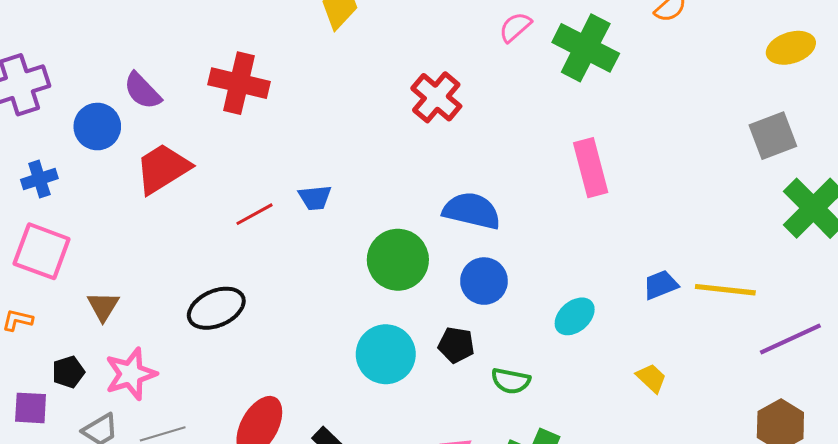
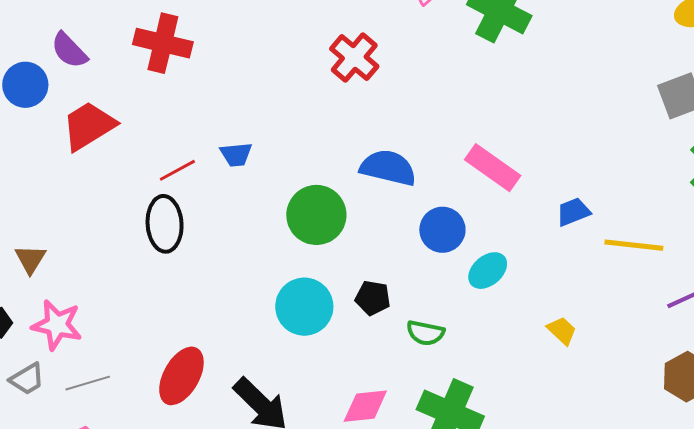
pink rectangle: (591, 168) -> (493, 168), moved, turned -40
blue circle: (484, 281) -> (442, 230), moved
blue trapezoid: (661, 285) -> (573, 212), moved
black ellipse: (216, 308) -> (165, 224), moved, turned -70
pink star: (131, 374) -> (57, 325), turned 30

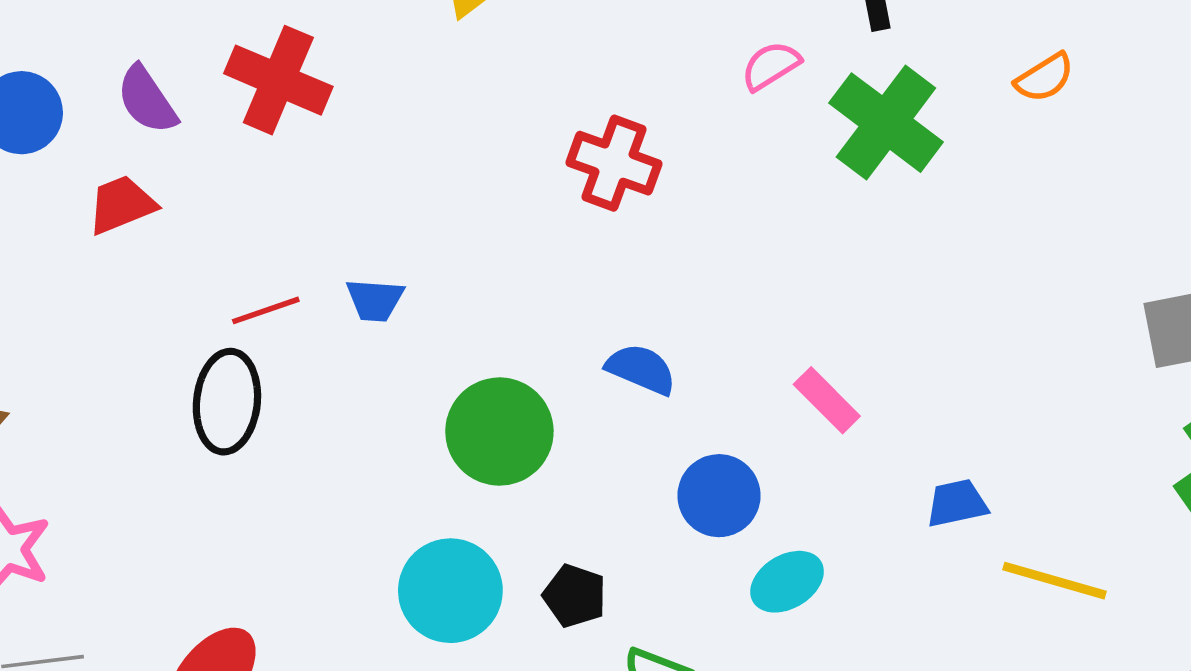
purple semicircle: (69, 50) -> (147, 100), moved
red cross: (354, 58) -> (614, 163), turned -30
red trapezoid: (89, 126) -> (122, 205), size x0.7
blue semicircle: (388, 168) -> (641, 369), size x0.7
pink rectangle: (493, 168) -> (827, 400), size x0.7

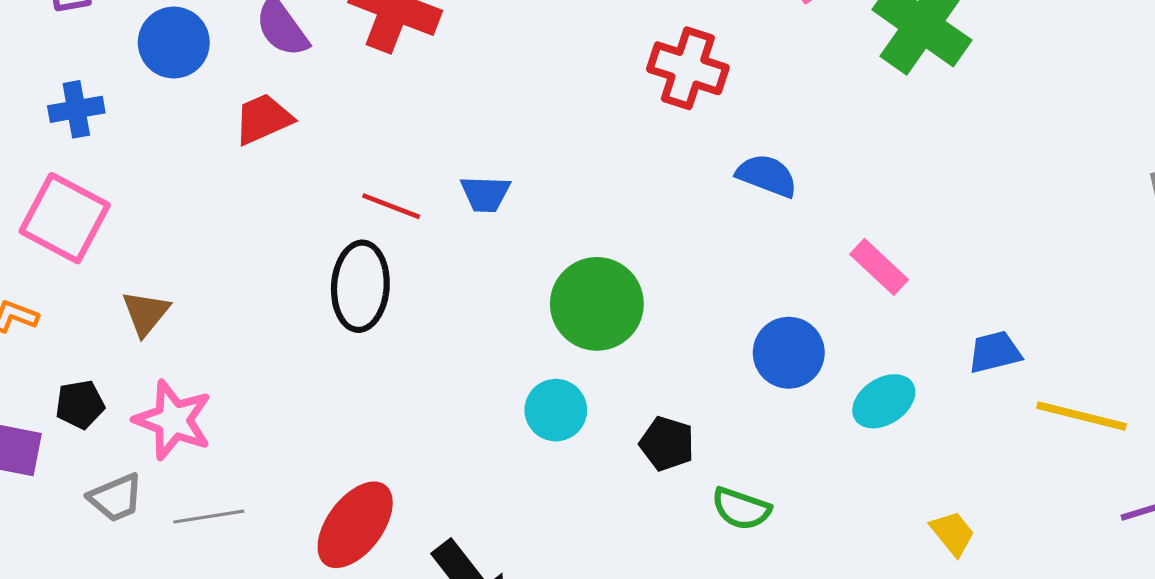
red line: (266, 310) -> (391, 206), turned 42
blue semicircle: (641, 369) -> (767, 176), moved
cyan ellipse: (787, 582) -> (884, 401), moved
cyan circle: (450, 591) -> (556, 410), moved, size x0.7

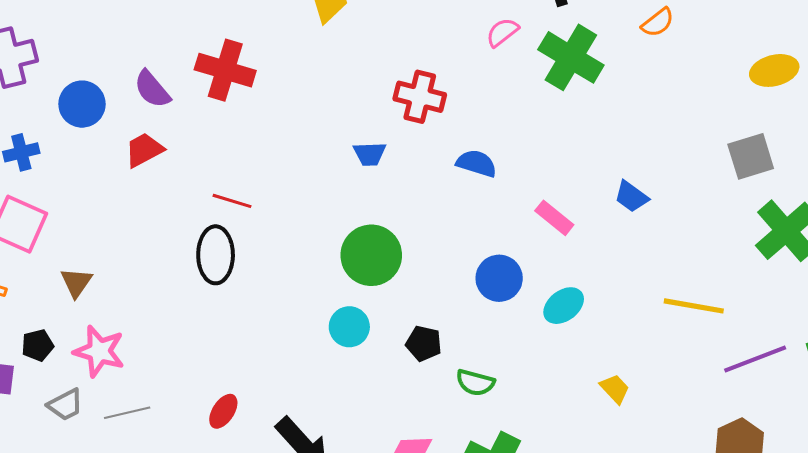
blue trapezoid: (485, 194) -> (370, 154), moved
blue trapezoid: (995, 352) -> (631, 197), moved, turned -126
red ellipse: (355, 525) -> (223, 411), size x0.6

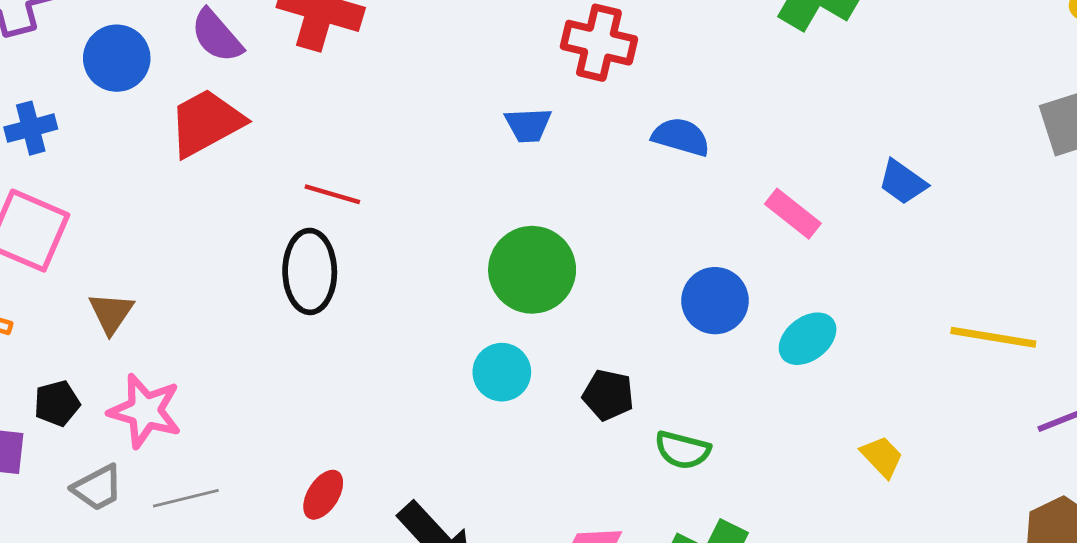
red trapezoid: (144, 150) -> (206, 123), size x1.4

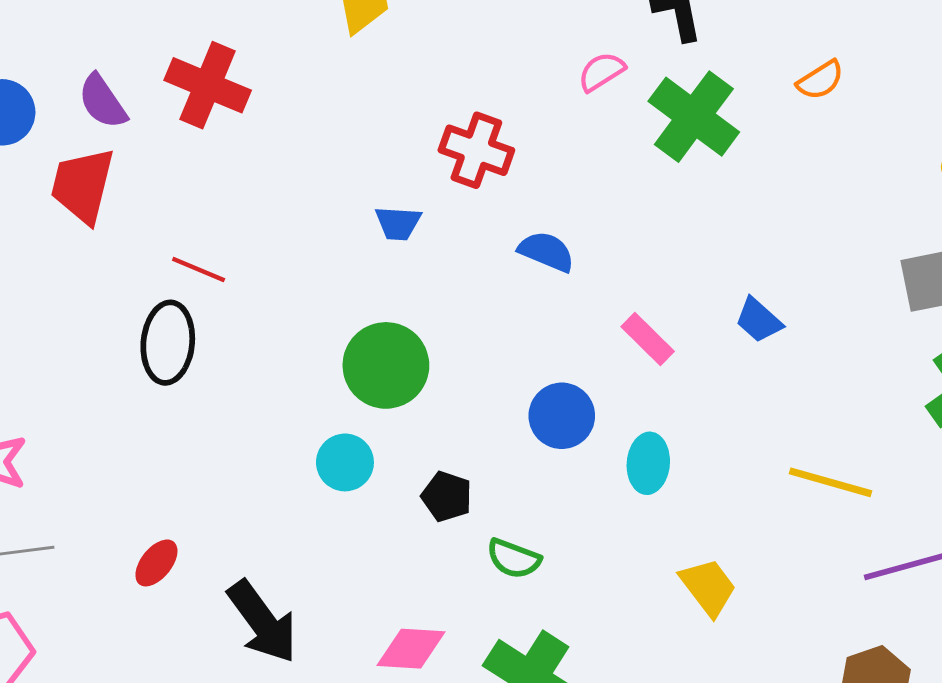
red trapezoid: (206, 123) -> (83, 185), turned -54
cyan ellipse: (808, 339) -> (648, 463), turned -54
yellow trapezoid: (882, 457) -> (708, 587), size x1.4

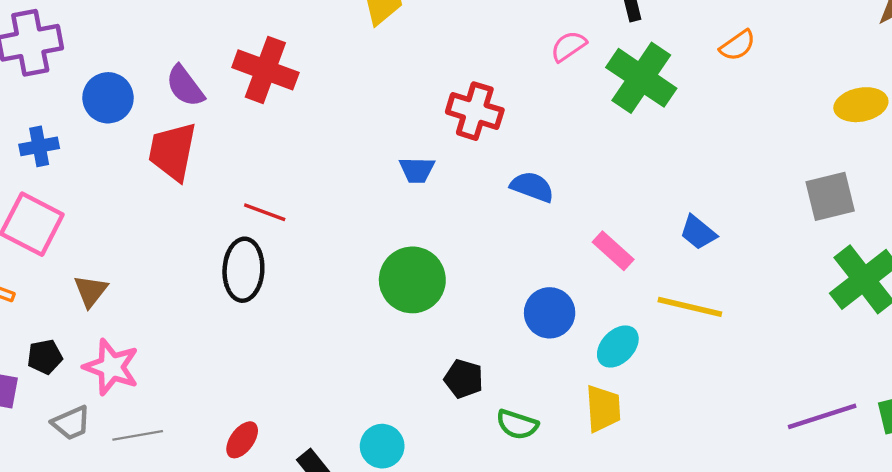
cyan circle: (345, 462) -> (382, 446), moved
cyan ellipse: (648, 463) -> (618, 347), turned 42
yellow line: (831, 482) -> (690, 307), moved
yellow trapezoid: (708, 587) -> (603, 408), moved, turned 36

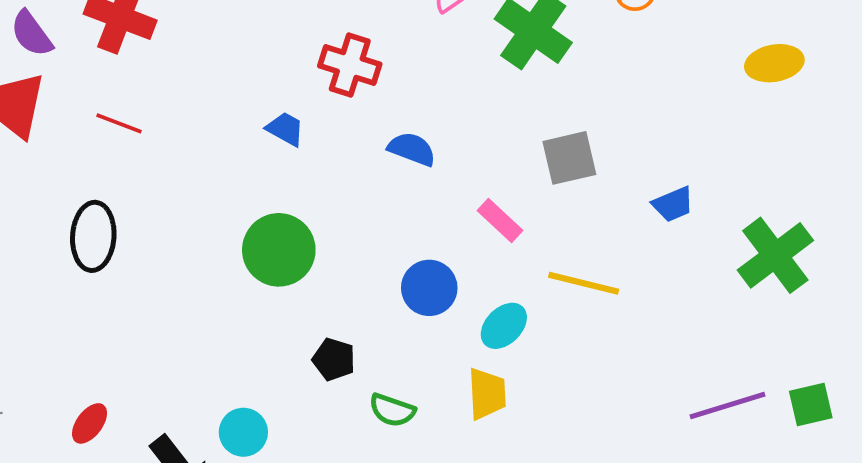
blue trapezoid: (417, 170) -> (285, 129), turned -153
gray square: (830, 196) -> (569, 158), moved
red line: (265, 212) -> (119, 123), moved
blue trapezoid: (698, 233) -> (673, 204), moved, turned -63

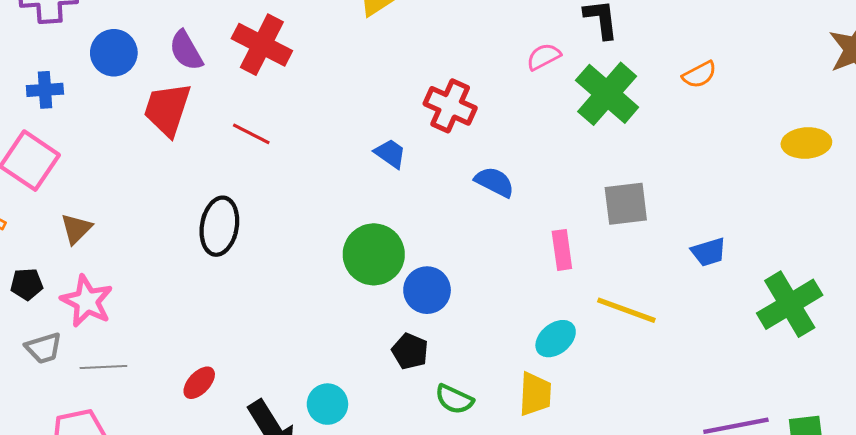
pink rectangle: (500, 221) -> (562, 250), turned 33
blue circle: (429, 288) -> (427, 290), moved

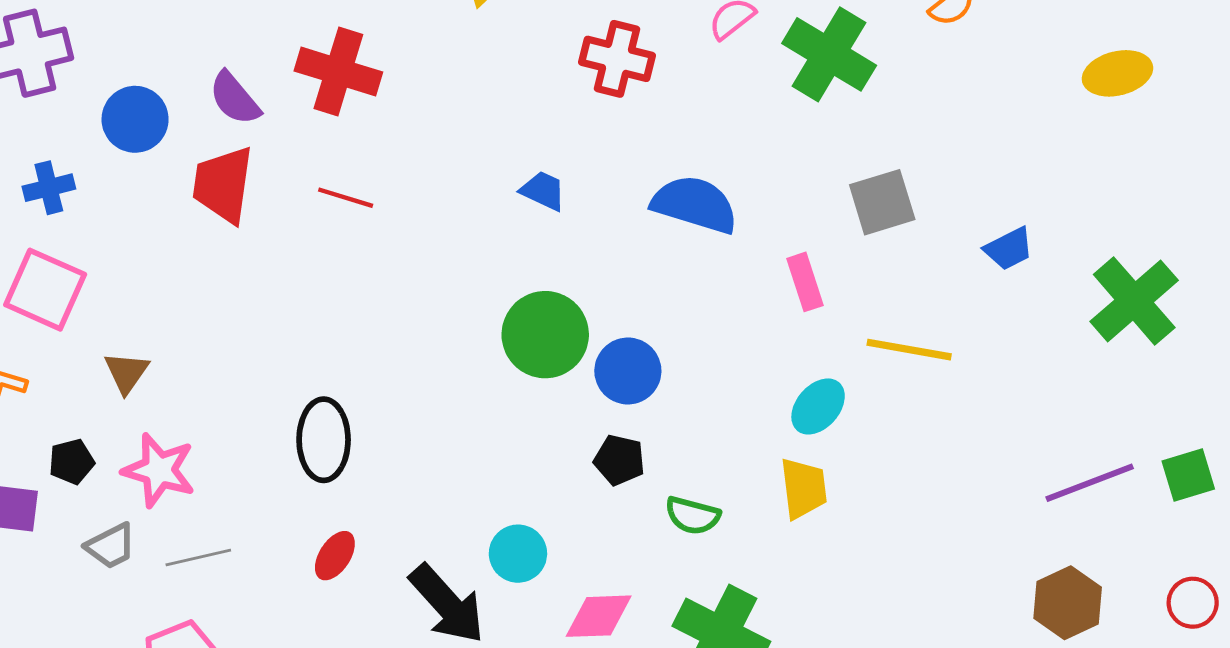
red cross: (450, 106) -> (617, 59), moved
blue semicircle: (495, 182) -> (695, 204), size x1.5
black ellipse: (219, 226) -> (324, 440), moved

